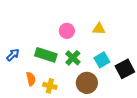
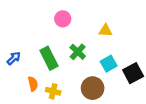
pink circle: (67, 31) -> (63, 19), moved
green rectangle: (46, 55) -> (49, 58), turned 45
green cross: (73, 58) -> (78, 52), moved

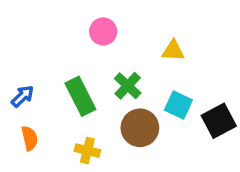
cyan square: (109, 64) -> (178, 105), turned -35
orange semicircle: (33, 84) -> (30, 138), moved
brown circle: (93, 88) -> (140, 128), moved

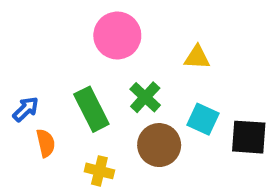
pink circle: (103, 31) -> (117, 35), size x1.5
black square: (219, 121) -> (249, 137), turned 32
orange semicircle: (30, 138) -> (46, 143), moved

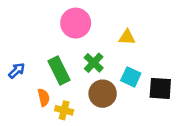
orange semicircle: (46, 143) -> (44, 97), moved

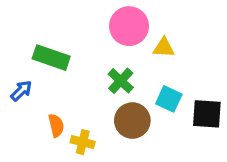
pink circle: (76, 23) -> (129, 26), moved
green rectangle: (59, 71) -> (51, 58), moved, turned -44

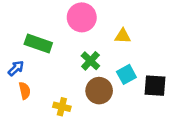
pink circle: (129, 26) -> (82, 17), moved
cyan square: (169, 99) -> (126, 74), turned 36
orange semicircle: (56, 125) -> (25, 91), moved

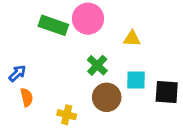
green rectangle: (38, 43) -> (53, 25), moved
cyan square: (126, 74) -> (136, 80), turned 30

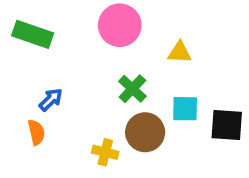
green rectangle: (53, 25) -> (33, 34), moved
blue arrow: (17, 73) -> (51, 100), moved
yellow cross: (67, 115) -> (105, 152), moved

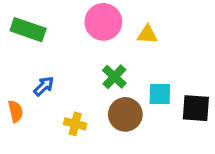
yellow triangle: (180, 52) -> (147, 34), moved
orange semicircle: (36, 132) -> (16, 111), moved
yellow cross: (105, 152) -> (75, 124), moved

